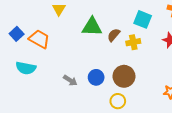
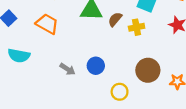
orange trapezoid: (39, 39) -> (47, 24), moved
brown circle: (124, 76) -> (148, 70), moved

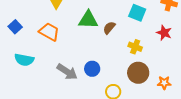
yellow cross: (137, 27) -> (135, 47), moved, turned 32
gray arrow: (67, 69) -> (67, 72), size x1.5

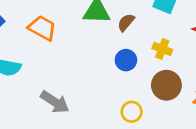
blue circle: (92, 69) -> (126, 60), moved
gray arrow: (67, 72) -> (55, 102), moved

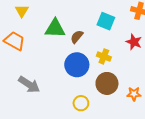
blue circle: (126, 60) -> (77, 65), size x1.5
gray arrow: (55, 102) -> (29, 84), moved

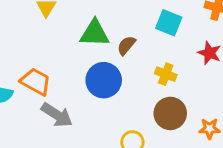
orange trapezoid: (15, 41) -> (36, 82), moved
blue circle: (77, 65) -> (104, 80), moved

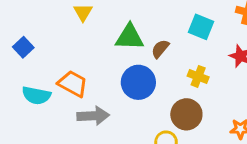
brown circle: (170, 113) -> (186, 114), moved
gray arrow: (57, 115) -> (93, 116), turned -36

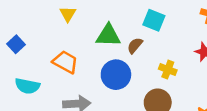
cyan square: (201, 27) -> (154, 20), moved
orange trapezoid: (73, 84) -> (65, 62), moved

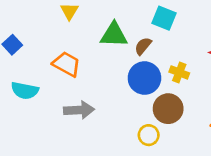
blue circle: (116, 75) -> (144, 78), moved

